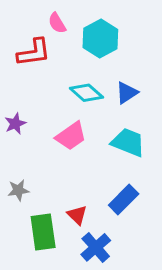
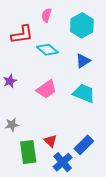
pink semicircle: (57, 23) -> (46, 15), moved, turned 48
cyan hexagon: (100, 39) -> (82, 25), moved
cyan diamond: (86, 93) -> (47, 50), moved
blue rectangle: (124, 199) -> (84, 145), moved

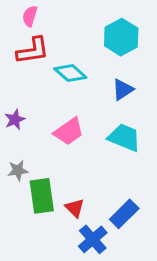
pink semicircle: (46, 15) -> (30, 16), moved
gray star: (12, 125) -> (18, 170), moved
green rectangle: (28, 152) -> (42, 196), moved

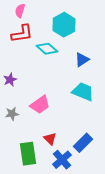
cyan hexagon: (121, 37) -> (64, 25), moved
pink trapezoid: (69, 132) -> (40, 105), moved
green rectangle: (42, 196) -> (28, 154), moved

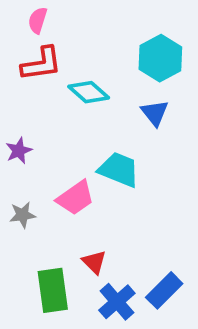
cyan hexagon: (64, 25) -> (160, 58), moved
blue triangle: (82, 60) -> (155, 113), turned -35
cyan trapezoid: (83, 92) -> (119, 170), moved
blue rectangle: (83, 143) -> (164, 290), moved

